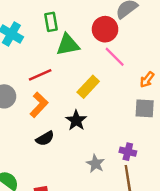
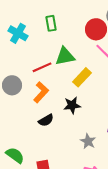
green triangle: (68, 45) -> (65, 56), moved
black star: (76, 120) -> (72, 105), turned 30

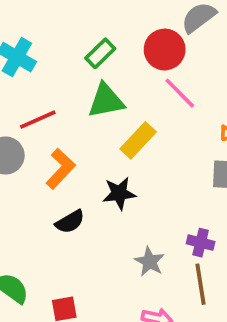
green rectangle: (51, 23) -> (100, 53), moved, turned 56
red line: (42, 67) -> (38, 120), moved

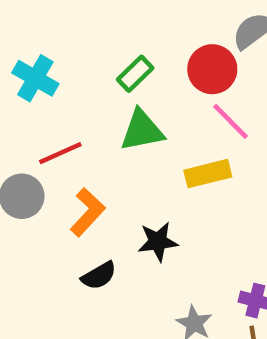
yellow rectangle: (138, 140) -> (208, 174), moved, turned 33

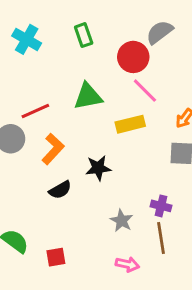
green rectangle: (135, 74) -> (84, 35), moved, turned -65
cyan cross: (35, 78) -> (27, 39), moved

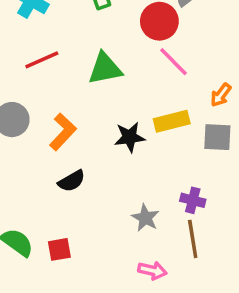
red line: (35, 111) -> (42, 60), moved
yellow rectangle: (130, 124) -> (172, 121), moved
black star: (98, 168) -> (130, 137), moved
red square: (56, 257) -> (59, 249), moved

